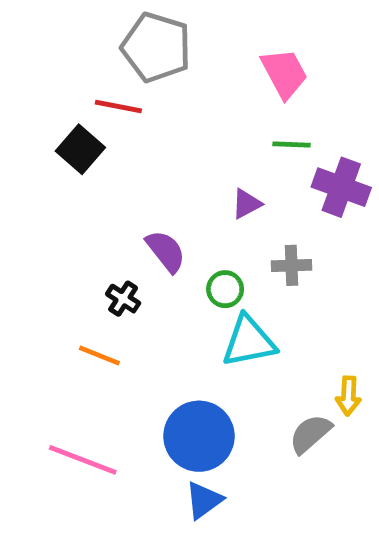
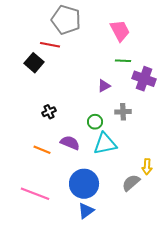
purple semicircle: (166, 251) -> (70, 143), moved, turned -30
black cross: (123, 299) -> (49, 112), moved, turned 32

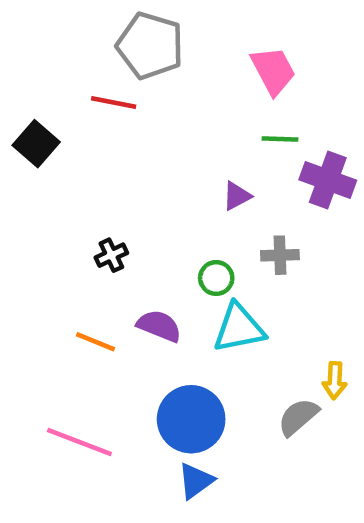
black square: (34, 63) -> (36, 144), moved

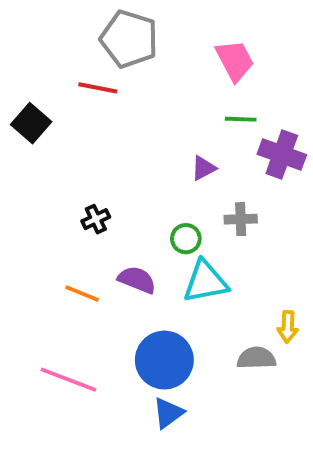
gray semicircle: (298, 417) -> (256, 358), turned 39

